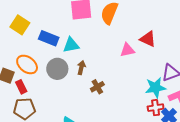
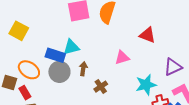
blue rectangle: (49, 38) -> (55, 55), moved
pink triangle: (127, 50) -> (122, 58), moved
cyan star: (155, 88) -> (146, 85), moved

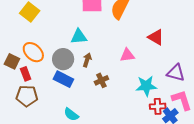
blue rectangle: (55, 55) -> (63, 79), moved
purple triangle: (173, 67) -> (176, 73), turned 30

